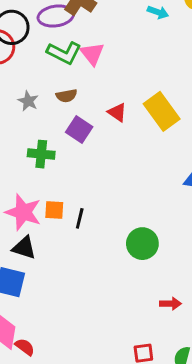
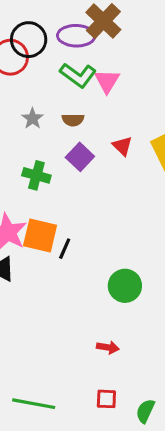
orange square: (54, 210) -> (40, 236), size x1.6
red arrow: (170, 304) -> (108, 347), moved

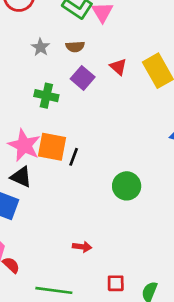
red arrow: (108, 347) -> (82, 247), moved

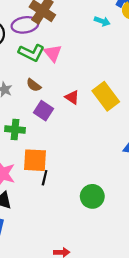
brown semicircle: (75, 47) -> (34, 85), turned 48
orange square: (52, 147) -> (35, 160), moved

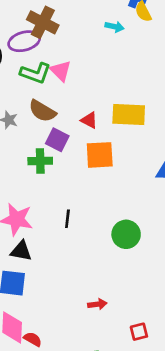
brown semicircle: (34, 85) -> (42, 111), size x1.5
yellow rectangle: (106, 96) -> (129, 114), turned -44
green cross: (15, 129) -> (40, 161), moved
orange square: (35, 160) -> (100, 155), moved

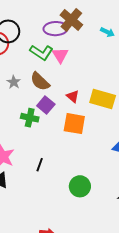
brown cross: (43, 22) -> (71, 20), moved
purple ellipse: (24, 41) -> (56, 29), moved

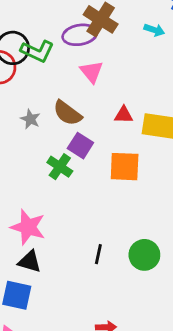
green L-shape: (41, 52) -> (37, 51), moved
red triangle: (73, 96) -> (124, 115), moved, turned -32
green cross: (30, 118) -> (60, 167), turned 30
black line: (40, 165) -> (98, 254), moved

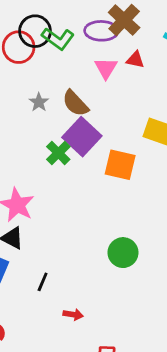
red triangle: (124, 115) -> (135, 60), moved
purple square: (80, 146) -> (82, 137), size x1.5
black line: (98, 254) -> (43, 282), moved

